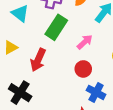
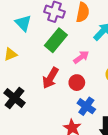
red arrow: (38, 60) -> (50, 78), moved

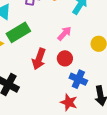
green rectangle: (56, 40) -> (18, 32), moved, turned 30

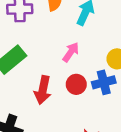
blue cross: (78, 79) -> (104, 82), moved, turned -30

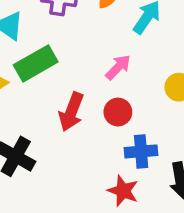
blue cross: (104, 82) -> (141, 151), moved

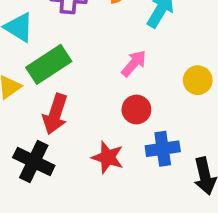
red arrow: (71, 112) -> (55, 114), moved
red star: (123, 191) -> (108, 157), moved

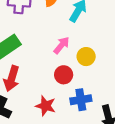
yellow circle: (198, 80) -> (86, 57), moved

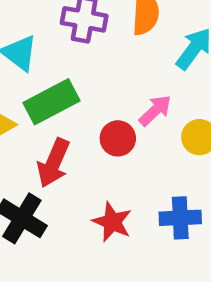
red circle: (64, 75) -> (118, 138), moved

